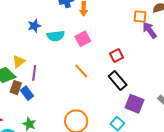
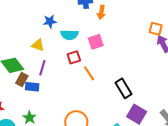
red square: (117, 56) -> (74, 57), moved
yellow triangle: (19, 61) -> (38, 45), moved, turned 48
blue rectangle: (27, 93) -> (32, 87), turned -56

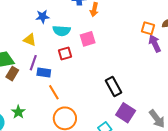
orange line: (89, 73) -> (54, 92), moved
blue rectangle: (32, 87) -> (44, 72), moved

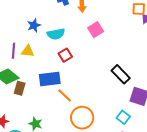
pink square: (88, 39) -> (96, 30), moved
purple line: (33, 63) -> (13, 51), moved
blue rectangle: (44, 72) -> (50, 79), size x1.5

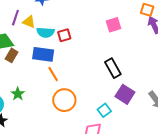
pink square: (96, 30) -> (113, 25), moved
cyan semicircle: (56, 34) -> (45, 32), moved

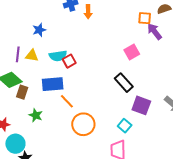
pink square: (113, 25) -> (132, 52), moved
cyan semicircle: (45, 32) -> (58, 56), moved
green star: (18, 94) -> (36, 115), moved

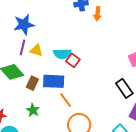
blue star: (39, 30) -> (24, 25), moved, size x1.5
red square: (69, 61) -> (73, 60), turned -32
brown rectangle: (22, 92) -> (32, 83), moved

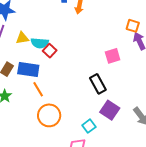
yellow triangle: (36, 50) -> (22, 38), moved, turned -32

